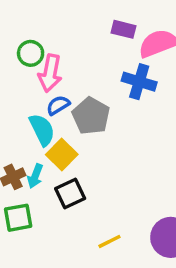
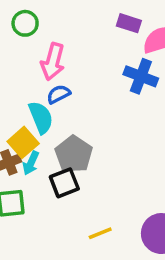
green circle: (31, 53) -> (25, 23), moved
gray pentagon: (91, 116) -> (74, 154), moved
yellow square: (62, 155) -> (23, 142), moved

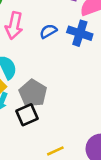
blue semicircle: (59, 94) -> (48, 31), moved

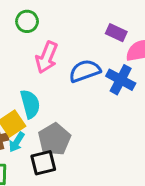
blue semicircle: (48, 31) -> (85, 71), size x1.5

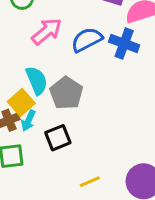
pink arrow: (47, 57) -> (47, 31), turned -144
gray pentagon: (54, 139) -> (66, 93), moved

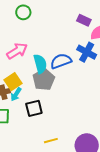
pink arrow: (47, 31) -> (17, 51), moved
blue semicircle: (87, 40) -> (61, 61), moved
cyan semicircle: (37, 80) -> (40, 64), moved

